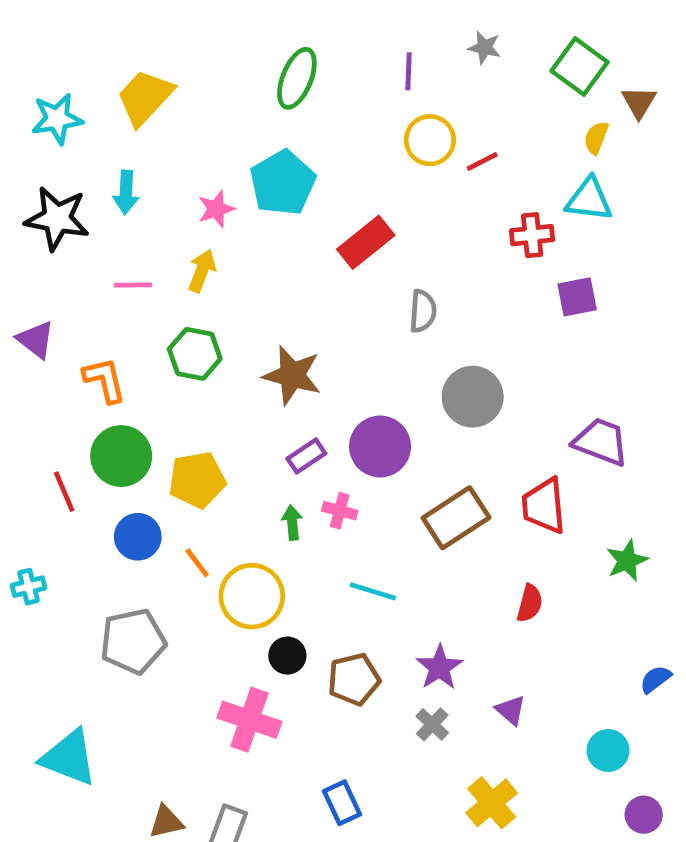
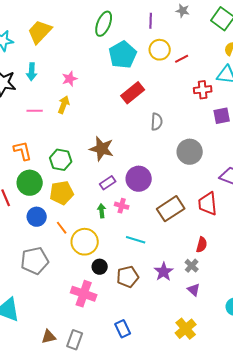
cyan pentagon: (283, 183) -> (123, 55), moved
green hexagon: (195, 354) -> (61, 160), moved
gray circle: (473, 397) -> (190, 152), moved
gray cross: (432, 724) -> (192, 266), moved

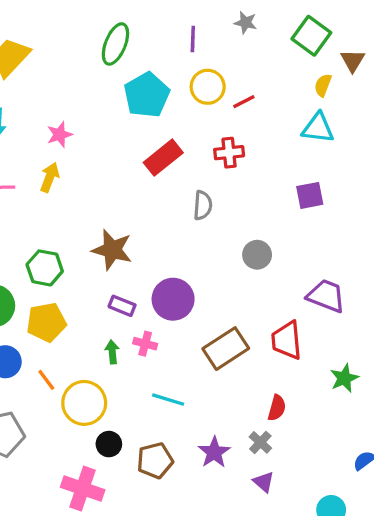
red cross: (203, 90) -> (229, 153), moved
gray circle: (190, 152) -> (257, 255), size x0.7
purple rectangle: (108, 183) -> (122, 306), turned 56

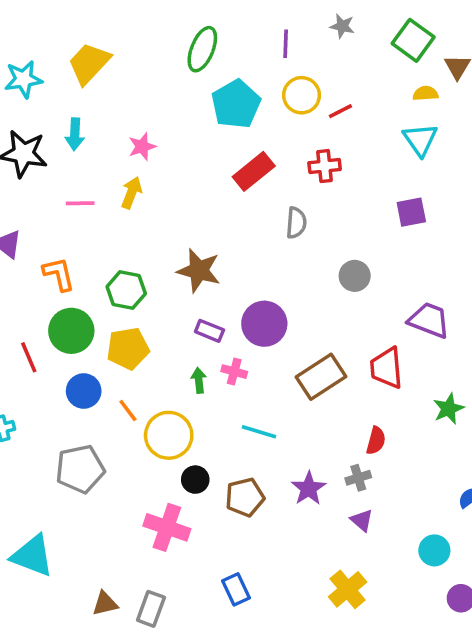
yellow semicircle: (323, 85) -> (426, 93), turned 65
cyan triangle: (318, 128) -> (420, 139), turned 48
gray cross: (260, 442) -> (358, 478), turned 30

